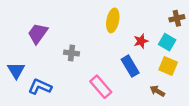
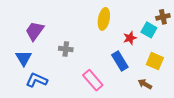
cyan square: (167, 42) -> (149, 30), moved
blue triangle: (16, 70) -> (24, 58), moved

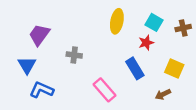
brown cross: (163, 17) -> (183, 28), moved
cyan square: (149, 30) -> (154, 22), moved
brown arrow: (145, 84) -> (163, 94), turned -56

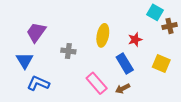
yellow ellipse: (117, 21) -> (103, 35), moved
cyan square: (154, 22) -> (155, 12), moved
brown arrow: (163, 94) -> (123, 89), moved

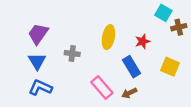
blue triangle: (25, 60) -> (37, 61), moved

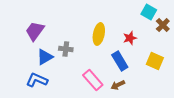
brown cross: (179, 27) -> (163, 25), turned -32
blue triangle: (37, 61) -> (45, 57), moved, turned 30

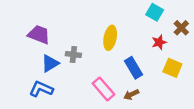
cyan square: (149, 12) -> (155, 12), moved
purple trapezoid: (35, 31) -> (39, 34), turned 75
red star: (130, 38) -> (159, 42), moved

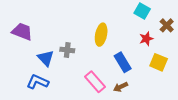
purple trapezoid: (39, 34) -> (22, 32), moved
blue triangle: (50, 63) -> (46, 58), turned -42

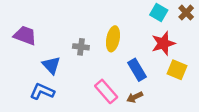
brown cross: (167, 25) -> (186, 13), moved
red star: (146, 39) -> (163, 43), size x1.5
gray cross: (67, 50) -> (81, 47), moved

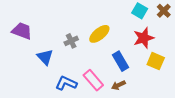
yellow ellipse: (113, 39) -> (99, 34), turned 40
gray cross: (81, 47) -> (71, 41), turned -32
blue L-shape: (42, 91) -> (66, 83), moved

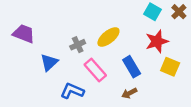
blue triangle: (45, 57) -> (49, 62), turned 30
pink rectangle: (93, 80) -> (95, 70), moved

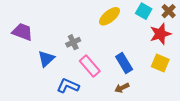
yellow ellipse: (108, 37) -> (109, 16), moved
red star: (157, 41) -> (160, 34), moved

